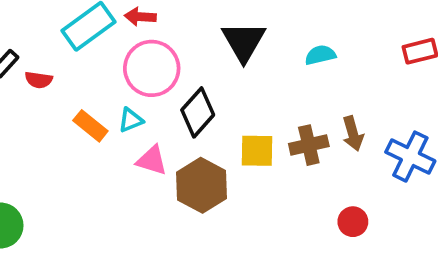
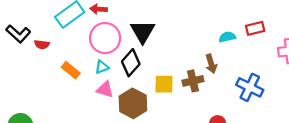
black triangle: (244, 42) -> (143, 32), moved
cyan semicircle: (320, 55) -> (227, 37), moved
cyan triangle: (131, 120) -> (102, 67), moved
brown arrow: (353, 134) -> (211, 64), moved

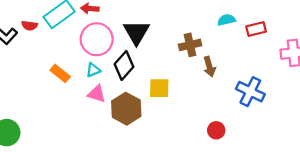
cyan semicircle: (227, 37) -> (226, 20), moved
red semicircle: (42, 44) -> (29, 26), moved
brown cross: (193, 81) -> (190, 45), moved

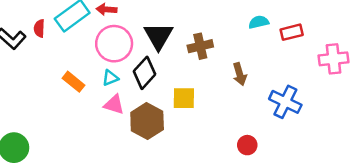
red semicircle: (29, 26) -> (39, 28), turned 84
brown cross: (190, 45) -> (200, 46), moved

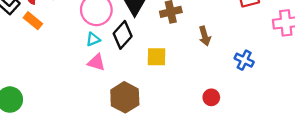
orange rectangle: (73, 82) -> (33, 21), moved
blue cross: (285, 102) -> (244, 60), size x0.7
brown hexagon: (147, 121) -> (125, 97), moved

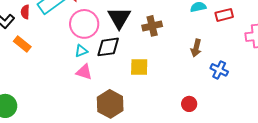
orange rectangle: (33, 21) -> (22, 44), moved
black diamond: (123, 35) -> (108, 47), turned 40
brown arrow: (205, 36) -> (196, 48), moved, turned 30

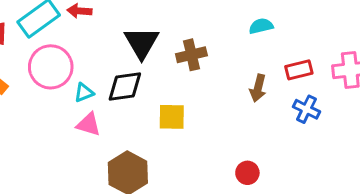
red rectangle: (224, 15) -> (299, 70), moved
pink circle: (84, 24) -> (51, 67), moved
blue cross: (219, 70) -> (306, 109), moved

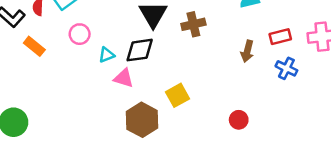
pink circle: (51, 67) -> (80, 34), size x0.6
yellow square: (172, 117) -> (178, 95), moved, turned -30
pink triangle: (89, 124) -> (124, 78), moved

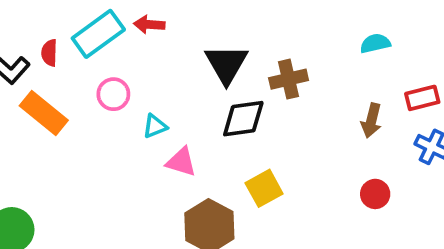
orange rectangle: (34, 46) -> (44, 113), size x1.4
black diamond: (140, 50) -> (243, 119), moved
red circle: (239, 120) -> (375, 194), moved

